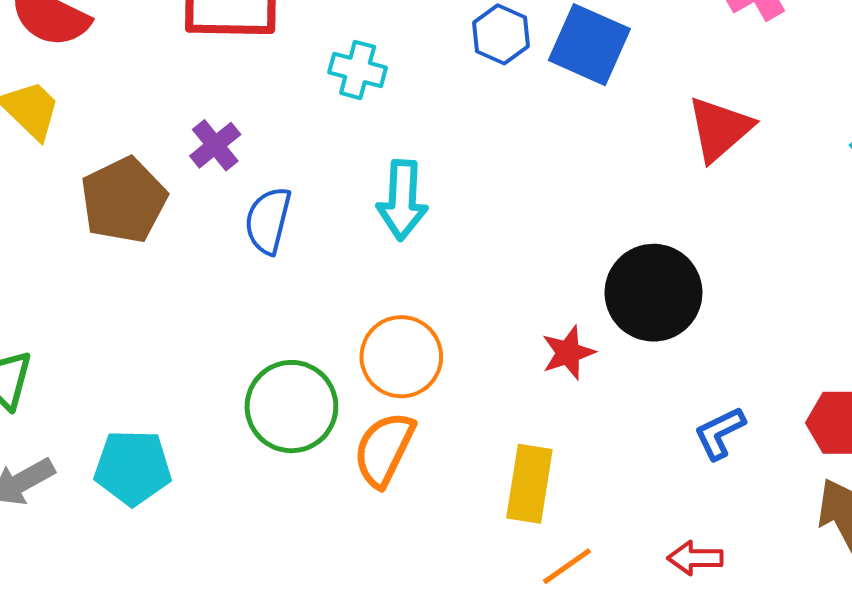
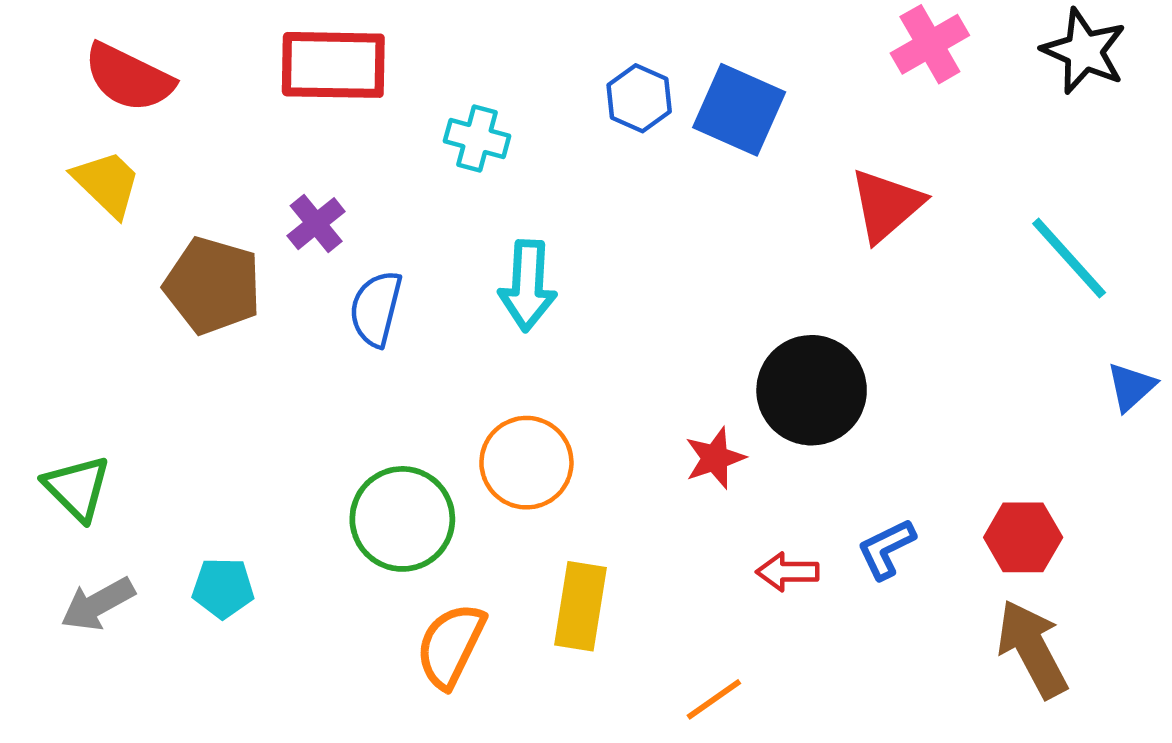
brown pentagon: (124, 200) -> (213, 286), turned -30
orange semicircle: (384, 449) -> (451, 645), moved
cyan pentagon: (133, 468) -> (223, 588), size x0.7
yellow rectangle: (529, 484) -> (580, 606), moved
red arrow: (695, 558) -> (787, 572), moved

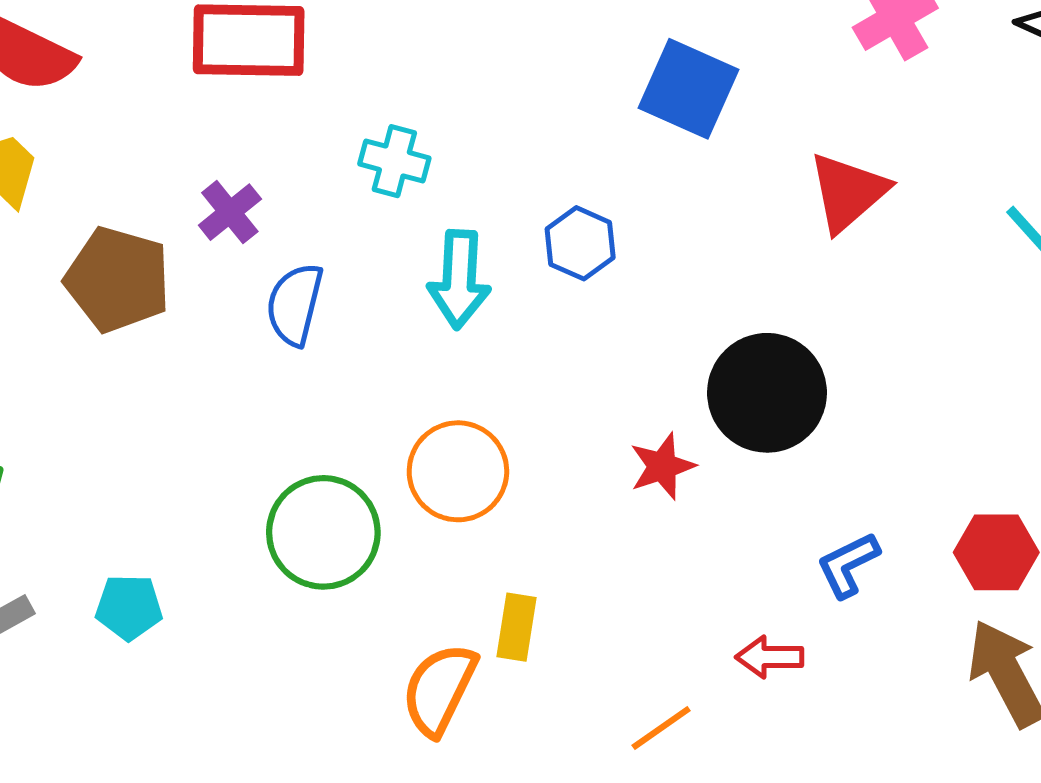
blue hexagon: (639, 98) -> (580, 243), moved
cyan cross: (477, 138) -> (394, 161), moved
red arrow: (787, 572) -> (769, 657), moved
yellow rectangle: (580, 606) -> (517, 627), size x0.7
orange semicircle: (451, 645) -> (439, 689), moved

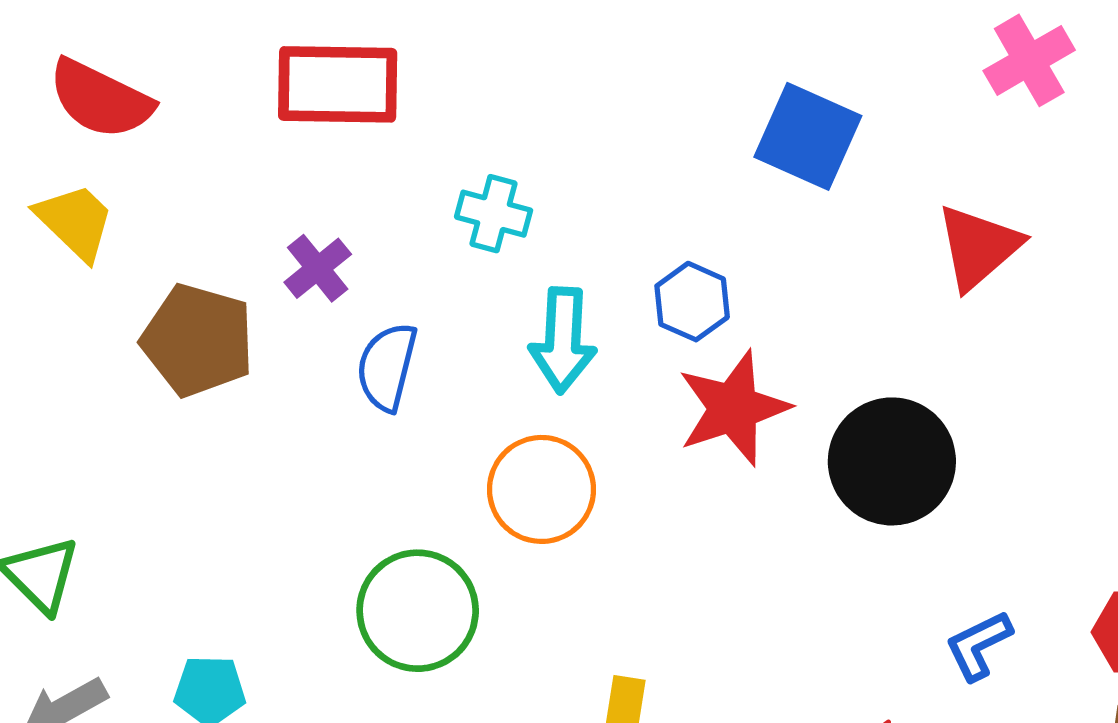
red star: (662, 466) -> (733, 408), moved, size x1.6
orange circle: (458, 471) -> (541, 489), moved

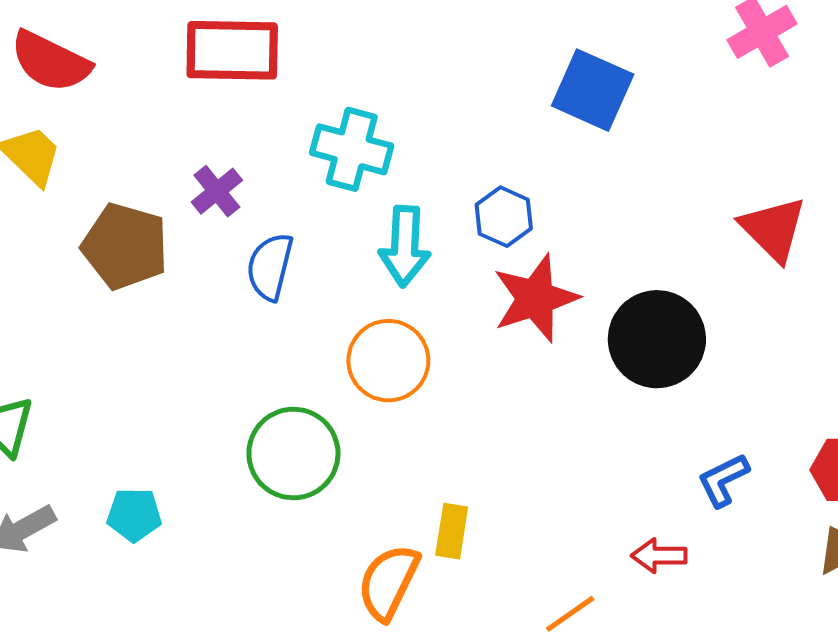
cyan cross: (494, 214) -> (352, 149), size x1.4
red triangle: (979, 247) -> (773, 229), moved, turned -34

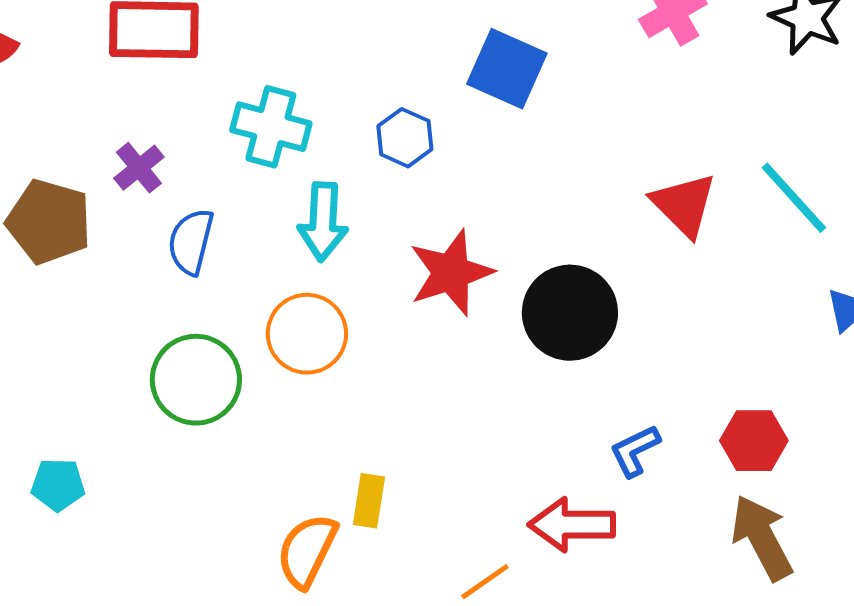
blue hexagon: (504, 217) -> (405, 138), moved
green circle: (293, 454) -> (196, 380), moved
red arrow: (659, 556) -> (572, 525), size x1.6

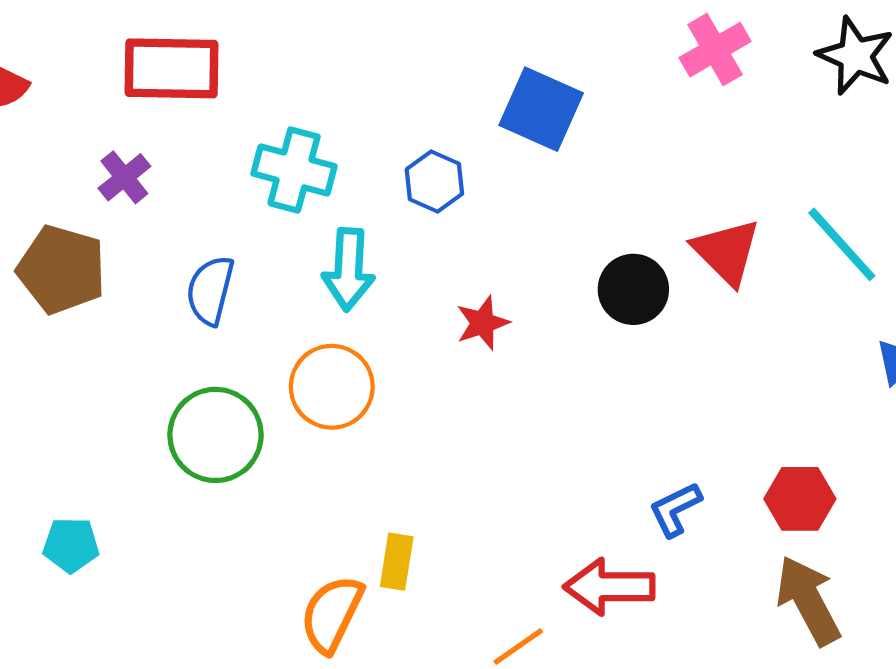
purple cross: (139, 168) -> (124, 177), moved
red star: (451, 273) -> (483, 323), size x0.6
black circle: (570, 313) -> (633, 289), moved, size x0.7

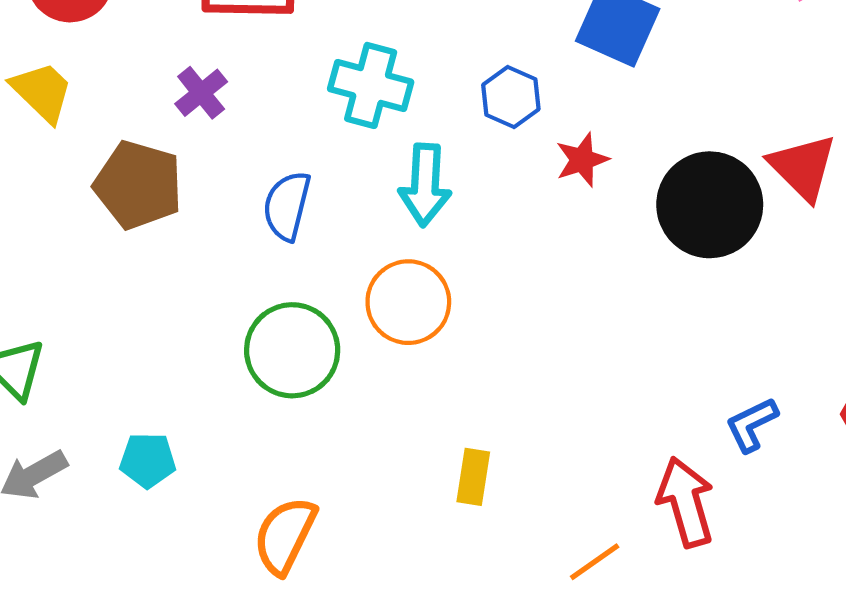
black circle: (633, 289) -> (710, 205), size x1.5
red star: (483, 323) -> (582, 160), moved
red arrow: (609, 587) -> (686, 502), turned 74
orange semicircle: (332, 614) -> (285, 536), moved

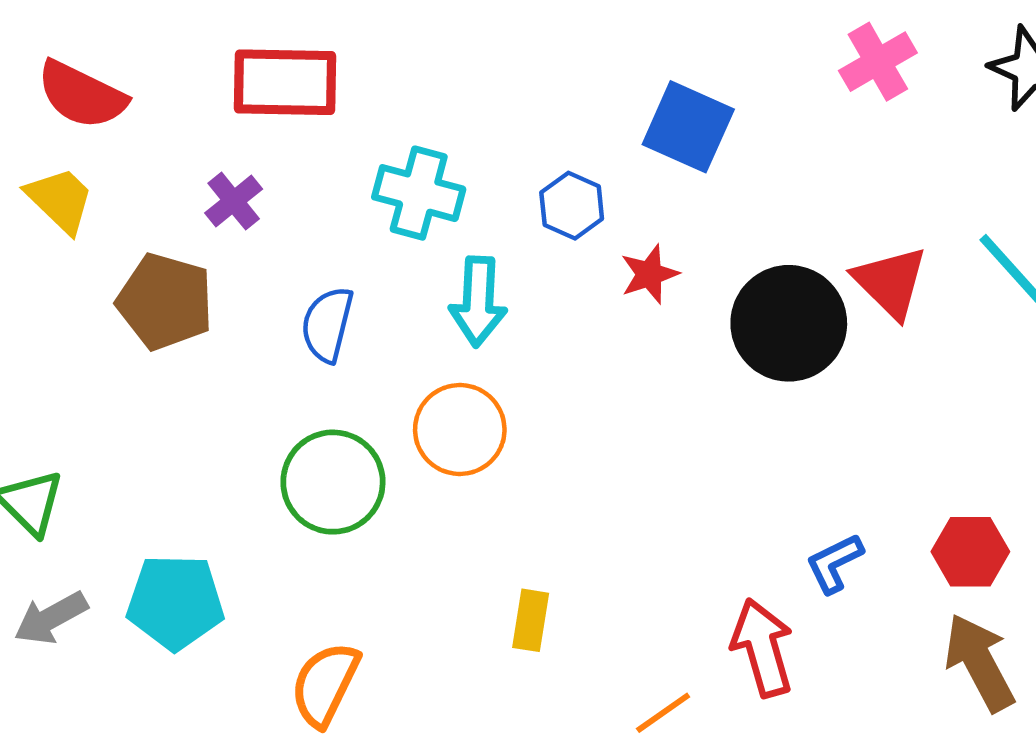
cyan pentagon: (148, 460) -> (175, 602), size x1.6

